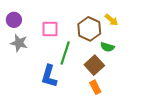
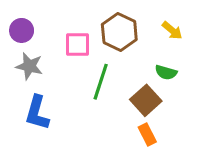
brown hexagon: (89, 29) -> (119, 32), moved
blue L-shape: (49, 76) -> (37, 113), moved

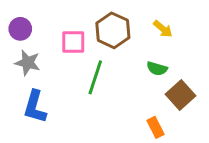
brown square: (146, 100) -> (181, 95), moved
orange rectangle: (147, 134) -> (156, 127), moved

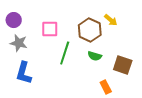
brown hexagon: (113, 30) -> (90, 30), moved
green semicircle: (157, 69) -> (95, 56), moved
brown square: (181, 95) -> (123, 65), turned -30

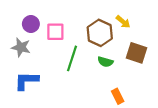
purple circle: (14, 20) -> (31, 24), moved
brown square: (123, 65) -> (136, 53), moved
blue L-shape: (24, 73) -> (26, 81), turned 75

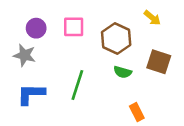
yellow arrow: (123, 22) -> (152, 18), moved
pink square: (55, 32) -> (74, 27), moved
green line: (72, 58) -> (77, 85), moved

